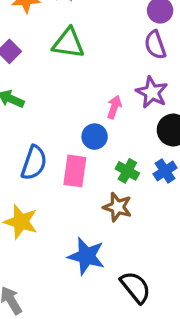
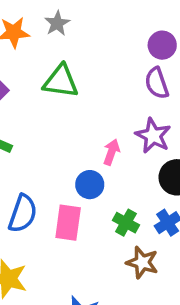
brown star: (118, 207) -> (142, 262), moved

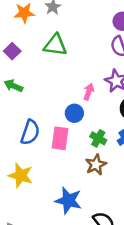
brown star: (142, 262) -> (96, 165), moved, turned 30

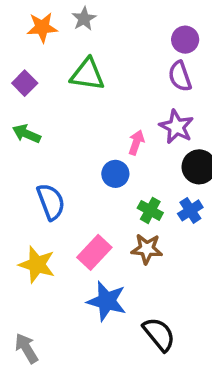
blue semicircle: (30, 132) -> (51, 202), turned -40
pink rectangle: (60, 138) -> (94, 252), moved, turned 35
brown star: (96, 165) -> (147, 249), turned 30

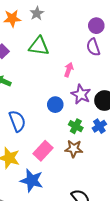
purple star: (176, 127) -> (81, 94), moved
pink arrow: (136, 142) -> (69, 70), moved
blue star: (107, 301) -> (32, 180), moved

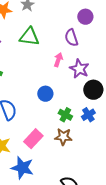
purple semicircle: (93, 47) -> (71, 38), moved
purple star: (81, 94) -> (79, 69), moved

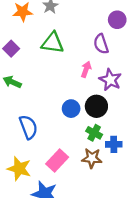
black circle: (93, 90) -> (96, 106), moved
blue cross: (88, 115) -> (114, 144), moved, turned 32

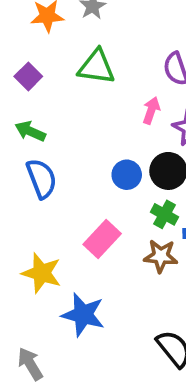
blue semicircle: (28, 127) -> (42, 179), moved
pink rectangle: (57, 160) -> (102, 239), moved

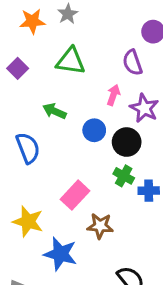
green arrow: (30, 131) -> (54, 111), moved
blue circle: (127, 175) -> (94, 130), moved
brown star: (161, 256) -> (100, 226), moved

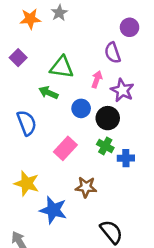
green triangle: (71, 61) -> (62, 67), moved
pink rectangle: (75, 195) -> (65, 148), moved

